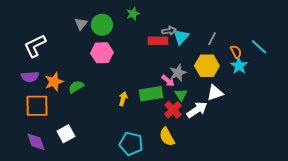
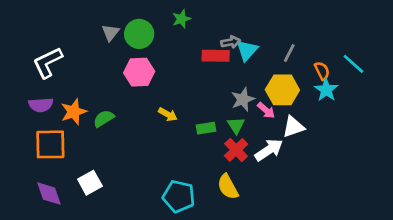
pink arrow: (168, 81) -> (266, 110), moved
green rectangle: (151, 94) -> (206, 128), size x0.6
green triangle: (181, 95) -> (236, 125), moved
yellow arrow: (123, 99) -> (168, 114), moved, turned 104

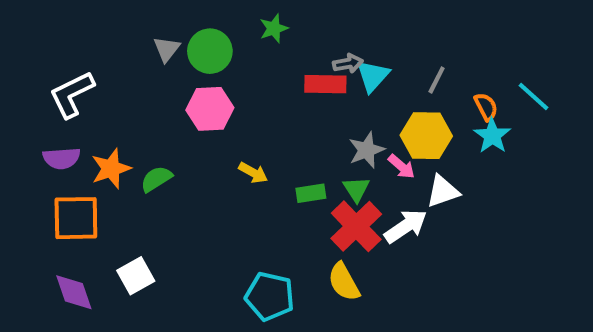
red cross: (236, 150) -> (356, 226), size x1.4

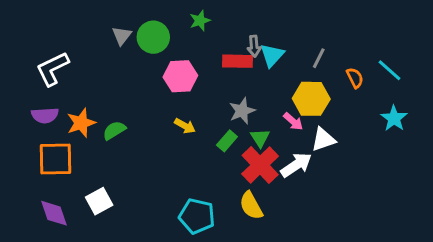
gray arrow: (348, 63) -> (254, 46), turned 95
pink hexagon: (210, 109) -> (180, 76), moved
cyan star: (492, 136) -> (394, 118), moved
gray star: (367, 150) -> (242, 111), moved
green rectangle: (311, 193) -> (227, 141), turned -40

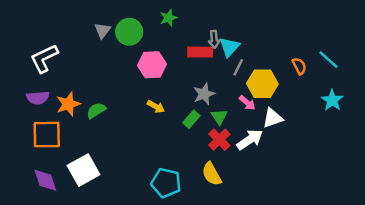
gray line: (319, 58) -> (238, 67), moved
red cross: (260, 165) -> (219, 140), size x0.7
white square: (99, 201) -> (83, 170), size x1.4

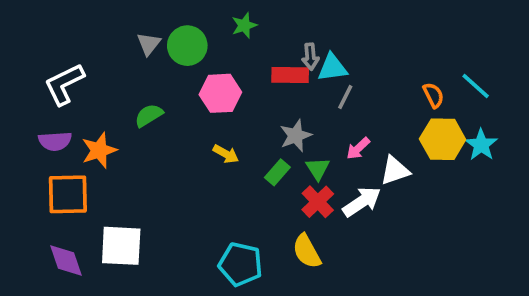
cyan triangle: (229, 47) -> (332, 68), turned 40
yellow hexagon: (262, 84) -> (443, 139), moved
pink arrow: (247, 103) -> (358, 148), turned 96
green semicircle: (96, 110) -> (149, 115), moved
white square: (83, 170) -> (121, 246), turned 32

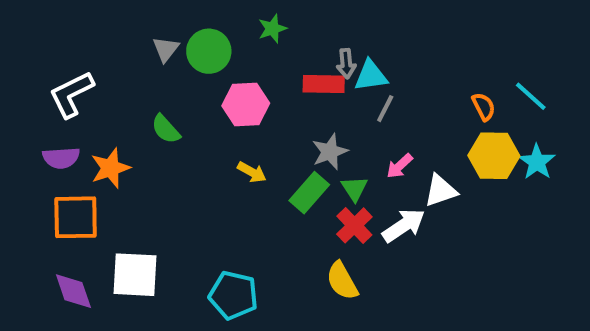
green semicircle: (149, 115) -> (166, 129), turned -100
green rectangle: (277, 172) -> (309, 193), size x1.4
cyan pentagon: (241, 264) -> (233, 295), moved

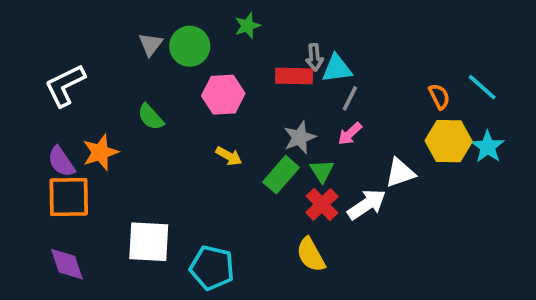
purple semicircle: (61, 158) -> (61, 162), moved, turned 60
pink arrow: (400, 166) -> (350, 134), moved
white square: (135, 275) -> (149, 242), moved

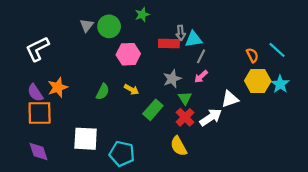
green semicircle: (151, 117) -> (103, 92), moved, turned -112
green rectangle: (281, 175) -> (153, 110), moved

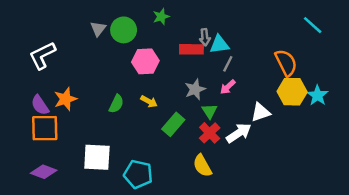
cyan line: (277, 50) -> (313, 25), moved
orange semicircle: (252, 55) -> (286, 63), size x1.6
purple diamond: (38, 151) -> (44, 172), turned -50

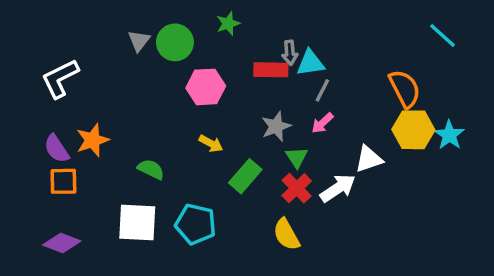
green semicircle: (116, 104) -> (151, 169), moved, turned -90
orange square: (45, 128) -> (63, 181), size x0.7
cyan pentagon: (138, 174) -> (196, 224), moved

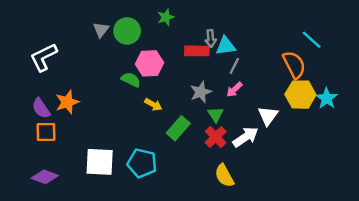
cyan line: (442, 36) -> (312, 40), moved
white triangle: (369, 159) -> (268, 116), turned -35
green semicircle: (151, 169) -> (131, 80), moved
yellow semicircle: (286, 234) -> (224, 176), moved

